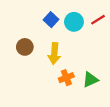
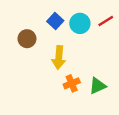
brown circle: (25, 47) -> (27, 39), moved

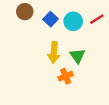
brown circle: (27, 39) -> (25, 12), moved
green triangle: (98, 86) -> (77, 56), moved, turned -42

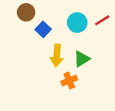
blue square: (51, 19) -> (43, 29), moved
green triangle: (77, 56) -> (82, 59), turned 35

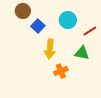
red line: (102, 20) -> (90, 31), moved
green triangle: (82, 59) -> (82, 53), moved, turned 42

